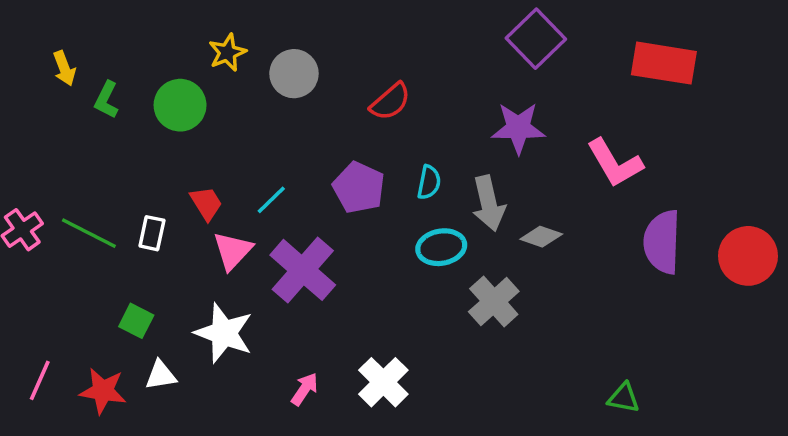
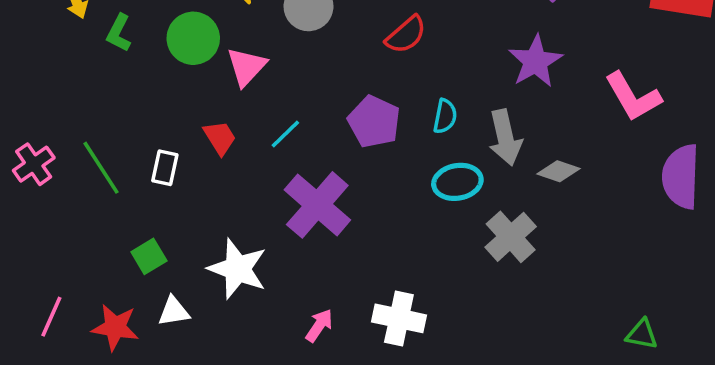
purple star: (518, 128) -> (535, 61), turned -30
green line: (89, 233) -> (101, 168), turned 30
pink triangle: (233, 251) -> (246, 67), moved
green square: (136, 321) -> (149, 256), turned 32
white cross: (383, 382) -> (399, 318), turned -33

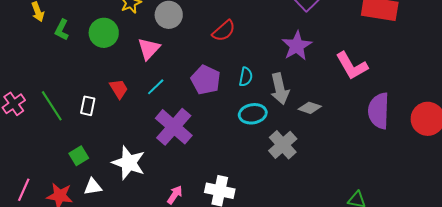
pink triangle: (246, 67) -> (149, 49), moved

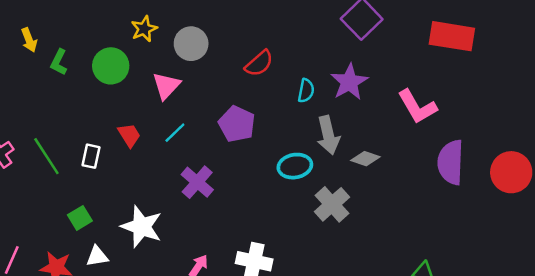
cyan semicircle: (246, 77) -> (306, 91), moved
purple cross: (174, 127) -> (197, 182), size x0.7

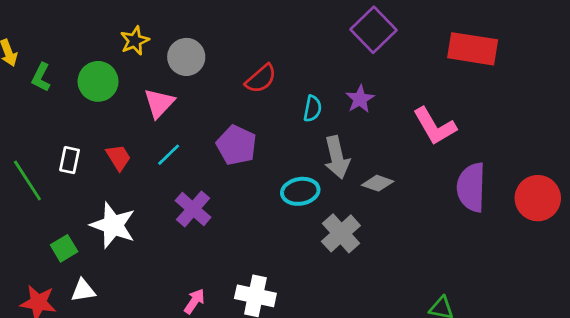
purple star: (349, 82) -> (360, 99), size x0.7
white rectangle: (91, 156) -> (70, 160), moved
white star: (142, 227) -> (113, 225), moved

